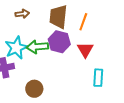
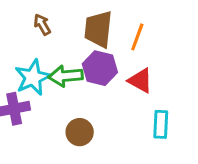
brown arrow: (22, 14) -> (42, 24), turned -112
red triangle: (85, 50) -> (140, 81), turned -30
brown circle: (34, 89) -> (80, 132), moved

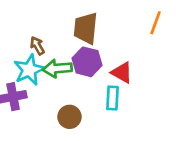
brown arrow: (42, 24) -> (37, 46), moved
orange line: (137, 37) -> (155, 23), moved
cyan rectangle: (161, 124) -> (112, 98), moved

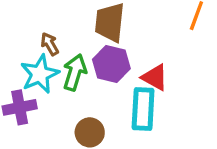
green arrow: (57, 68) -> (75, 72), turned 112
cyan rectangle: (112, 98) -> (143, 109), size x1.4

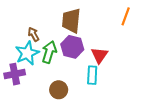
red triangle: (155, 77) -> (99, 55), turned 36
cyan rectangle: (143, 109) -> (92, 75), size x0.7

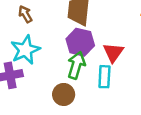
brown arrow: (34, 34) -> (25, 14), moved
green arrow: (49, 52) -> (76, 65), moved

